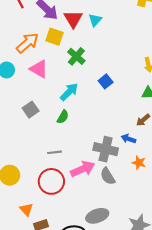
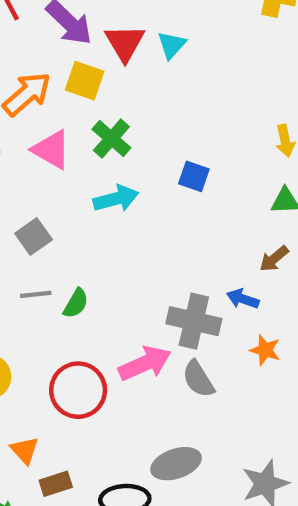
green cross: (76, 56) -> (111, 139), moved
blue square: (106, 81) -> (194, 176), turned -32
cyan arrow: (69, 92) -> (116, 199), turned 30
green semicircle: (63, 117) -> (76, 303), moved
gray line: (55, 152) -> (36, 294), moved

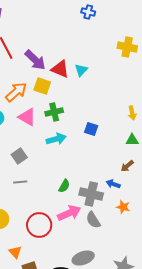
red triangle: (125, 43) -> (60, 69), turned -36
green cross: (111, 139) -> (54, 112), turned 36
green semicircle: (76, 303) -> (64, 186), moved

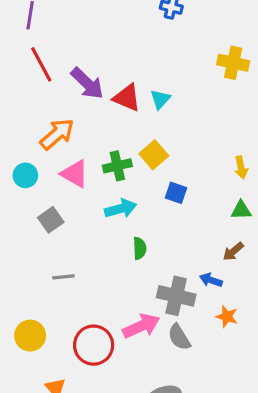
yellow square: (42, 86) -> (154, 155), moved, turned 30
gray square: (19, 156) -> (51, 220), moved
green semicircle: (64, 186) -> (140, 248), moved, turned -32

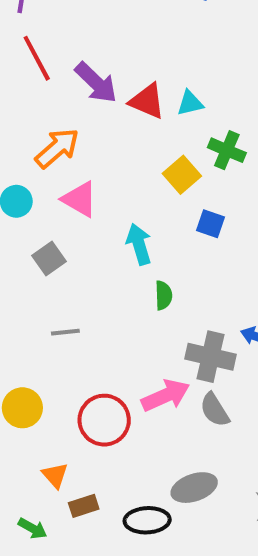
cyan triangle: (160, 99) -> (190, 103), turned 35
green cross: (117, 166) -> (227, 150), moved, turned 36
cyan arrow: (121, 209) -> (139, 244), turned -92

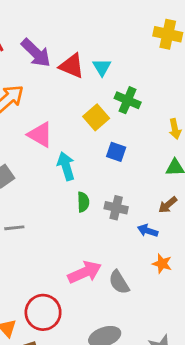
cyan triangle: (190, 103) -> (102, 67), turned -48
pink triangle: (80, 199) -> (40, 135), moved
gray cross: (210, 357) -> (116, 208), moved, size x0.7
red circle: (104, 420) -> (43, 312), moved

